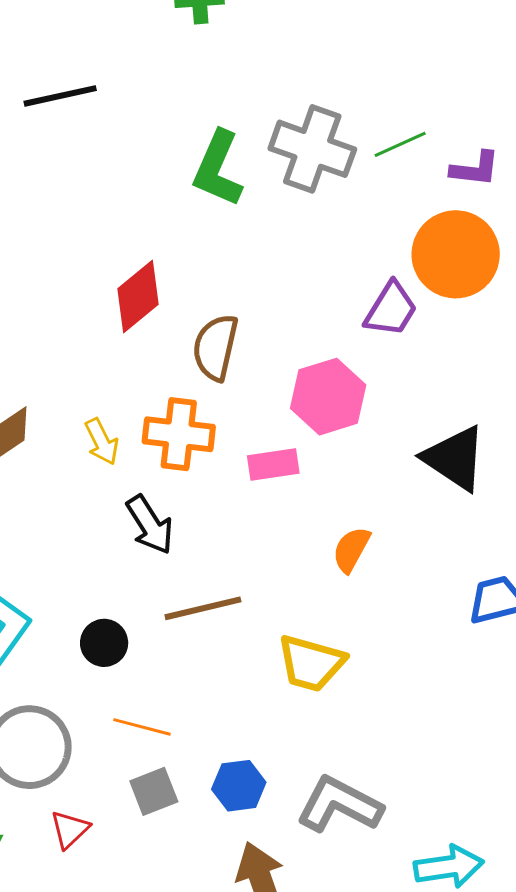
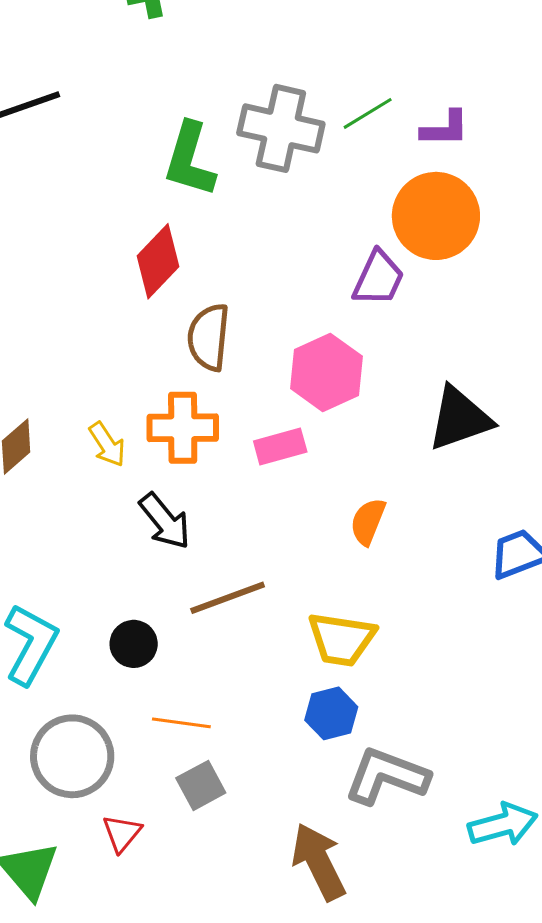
red diamond: (138, 297) -> (158, 261), moved
black triangle: (455, 458) -> (460, 418), turned -46
blue hexagon: (239, 786) -> (331, 713), moved

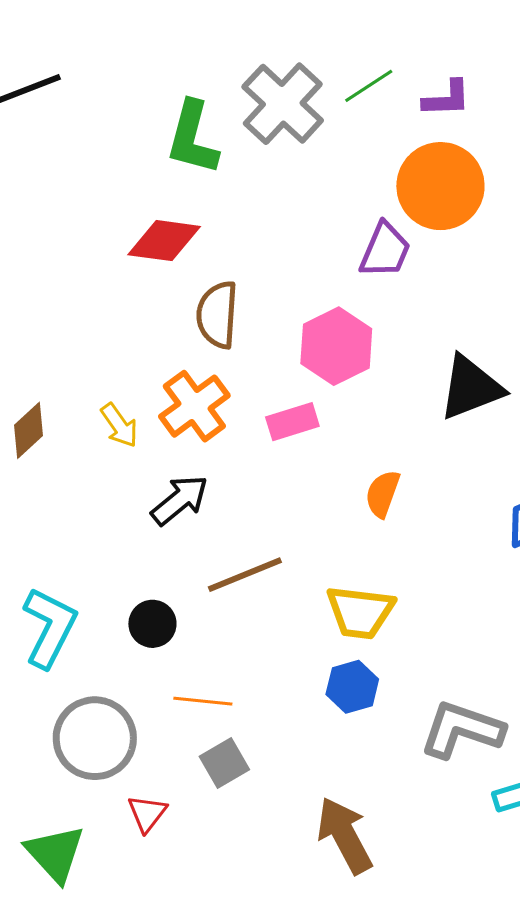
gray cross: (281, 128) -> (283, 104), turned 32
red diamond: (158, 261) -> (164, 241), turned 56
orange cross: (183, 428) -> (194, 406), turned -34
black arrow: (165, 521) -> (180, 500), turned -88
gray L-shape: (387, 776) -> (462, 730), moved

